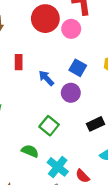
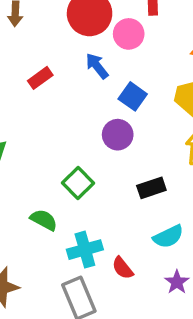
red rectangle: (19, 62) -> (40, 78), turned 48
blue arrow: (46, 78) -> (97, 66), moved
cyan cross: (58, 167) -> (85, 250), turned 30

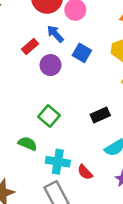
red rectangle: (40, 78) -> (30, 47), moved
purple circle: (118, 135) -> (50, 65), moved
cyan cross: (85, 250) -> (58, 162), turned 30

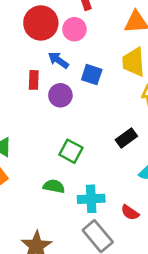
red rectangle: (30, 47) -> (34, 80), turned -35
red semicircle: (85, 172) -> (130, 213), moved

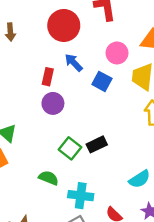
pink circle: (74, 29) -> (117, 53), moved
purple circle: (60, 95) -> (53, 103), moved
black rectangle: (126, 138) -> (97, 144), moved

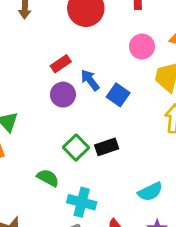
blue arrow: (74, 63) -> (90, 80), moved
red rectangle: (48, 77) -> (61, 64), turned 36
blue square: (102, 81) -> (118, 95), moved

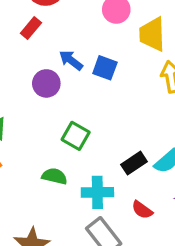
red rectangle: (61, 64) -> (31, 28), moved
black rectangle: (107, 147) -> (134, 163), moved

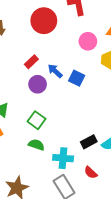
red rectangle: (31, 28) -> (31, 62), moved
green square: (76, 136) -> (36, 120), moved

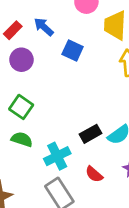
blue arrow: (55, 71) -> (44, 27), moved
cyan cross: (63, 158) -> (57, 156), turned -30

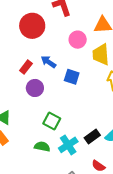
green square: (21, 107) -> (52, 121), moved
cyan cross: (57, 156) -> (68, 145), moved

